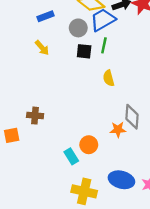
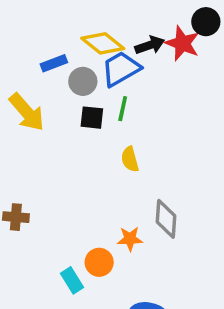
blue rectangle: (46, 16) -> (54, 63), moved
yellow arrow: (42, 48) -> (27, 112), size x1.6
orange star: (118, 130) -> (130, 239), moved

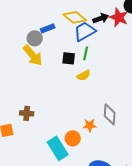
gray circle: (83, 81) -> (35, 38), moved
yellow semicircle: (130, 159) -> (84, 75), moved, turned -104
cyan rectangle: (72, 280) -> (58, 148), size x1.6

